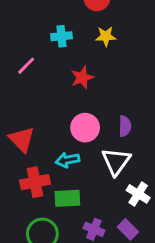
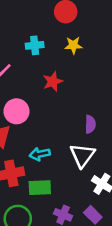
pink circle: (85, 128) -> (16, 111), moved

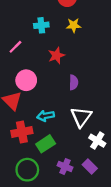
purple semicircle: (90, 124) -> (74, 82), moved
green rectangle: (40, 188) -> (46, 144), turned -30

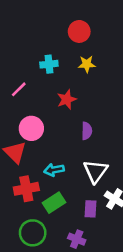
purple cross: (65, 166) -> (77, 239), moved
purple rectangle: (90, 166) -> (91, 209), moved, turned 48

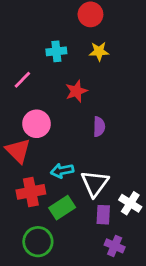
white triangle: (96, 171) -> (95, 183), moved
purple cross: (77, 239) -> (115, 246), moved

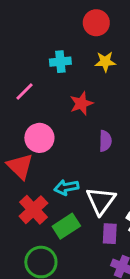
red cross: (31, 192) -> (33, 210), turned -32

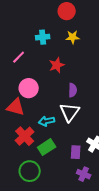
red triangle: (20, 166) -> (16, 107), turned -30
white triangle: (101, 201) -> (70, 112), moved

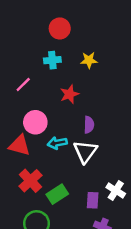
red circle: (67, 11) -> (60, 28), moved
cyan arrow: (47, 121) -> (57, 143), moved

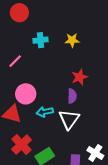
red circle: (60, 28) -> (19, 13), moved
red star: (69, 94) -> (80, 77), moved

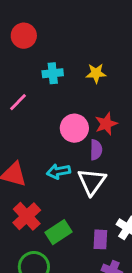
pink circle: (26, 94) -> (74, 128), moved

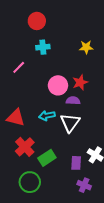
red circle: (24, 36) -> (37, 21), moved
yellow star: (96, 73) -> (86, 47), moved
purple semicircle: (96, 150) -> (73, 101), turned -88

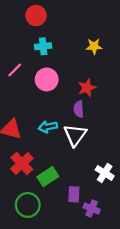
pink circle: (58, 85) -> (47, 79), moved
purple semicircle: (73, 101) -> (79, 109), turned -96
purple rectangle: (76, 163) -> (74, 194), moved

